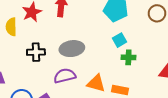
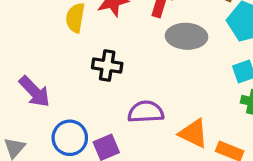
gray ellipse: (72, 49) -> (186, 36), moved

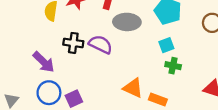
purple arrow: (35, 92) -> (44, 62), moved
purple semicircle: (146, 112) -> (101, 44), moved, turned 30

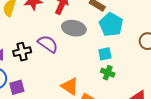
black cross: (73, 43) -> (22, 52), moved, turned -30

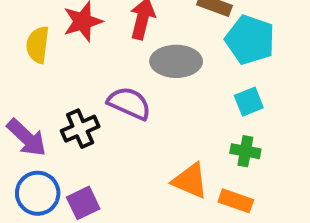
green cross: (108, 73) -> (245, 151), moved

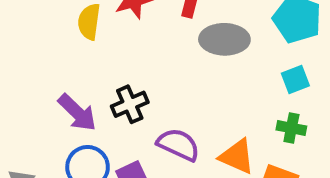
purple semicircle: (129, 103) -> (178, 145), moved

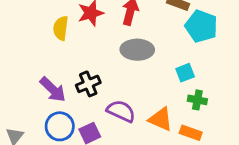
gray ellipse: (224, 39) -> (137, 50), moved
cyan square: (295, 79) -> (185, 73), moved

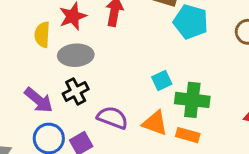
gray ellipse: (137, 50) -> (76, 55), moved
cyan square: (185, 73) -> (162, 80), moved
green cross: (197, 100) -> (192, 100), size x1.6

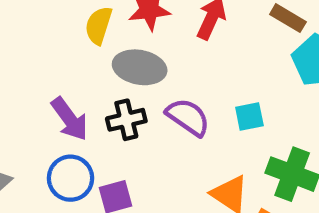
cyan square: (162, 80) -> (249, 117), moved
purple semicircle: (112, 118) -> (188, 117), moved

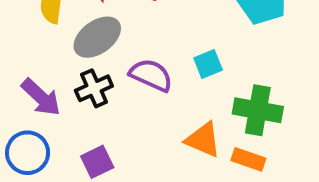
gray ellipse: (140, 67) -> (97, 37), turned -36
blue circle: (71, 178) -> (28, 153), moved

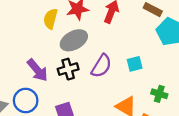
purple semicircle: (151, 75) -> (101, 66), turned 90
green cross: (258, 110) -> (159, 94), size x0.6

